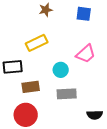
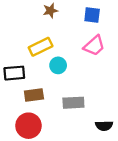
pink trapezoid: (86, 54) -> (94, 46), moved
cyan circle: (61, 70) -> (58, 65), moved

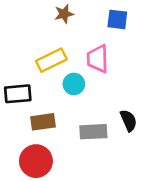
pink trapezoid: (94, 46) -> (98, 59), moved, turned 130
black semicircle: (104, 126) -> (129, 120), moved, turned -112

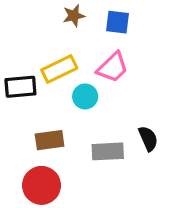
blue square: (117, 19) -> (117, 22), moved
pink trapezoid: (98, 59) -> (113, 67), turned -132
black rectangle: (18, 94) -> (20, 87), moved

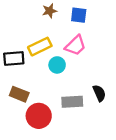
brown rectangle: (50, 140) -> (19, 94), moved, turned 30
red circle: (41, 185) -> (39, 116), moved

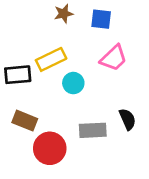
pink trapezoid: (75, 45) -> (114, 58), moved

